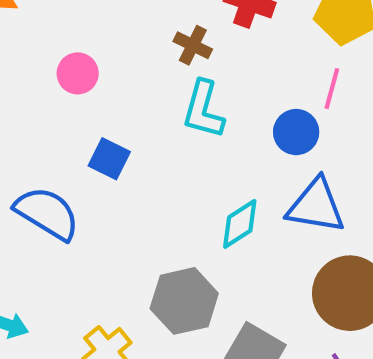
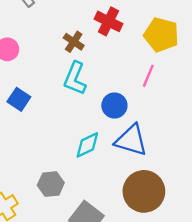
blue circle: (296, 132) -> (114, 105), moved
gray hexagon: (184, 301) -> (51, 184), size x0.7

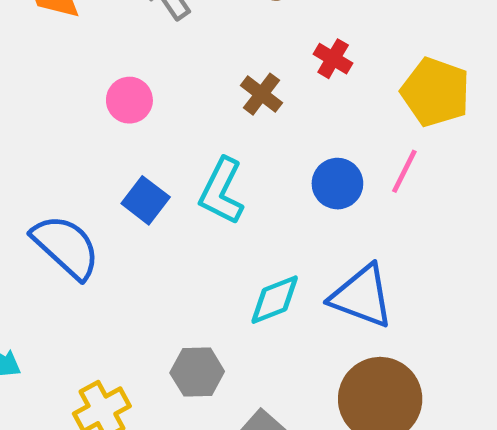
red cross: (109, 21) -> (333, 59), size x0.7
cyan L-shape: (75, 78) -> (222, 191), moved
blue circle: (114, 105) -> (337, 184), moved

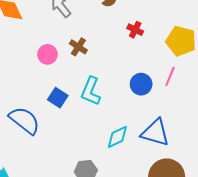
brown cross: (262, 94) -> (78, 47), moved

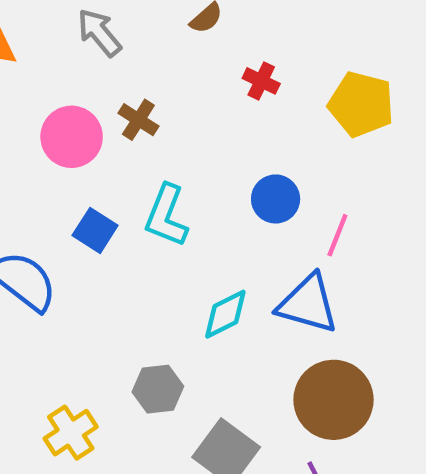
pink circle: (47, 54) -> (72, 137), size x1.4
pink line: (170, 77) -> (337, 235), moved

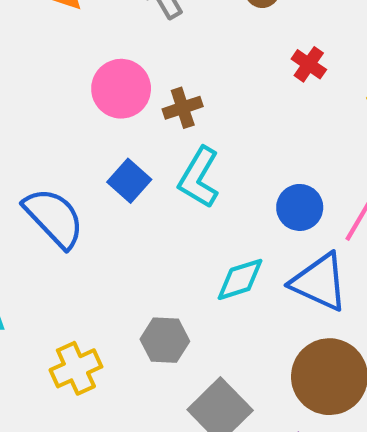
brown cross: (138, 120) -> (183, 108), moved, turned 30
blue circle: (276, 199) -> (300, 207), moved

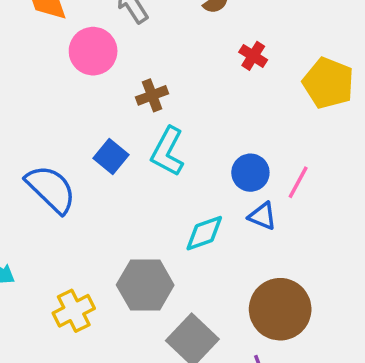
pink circle: (121, 89) -> (93, 51), moved
blue triangle: (319, 282) -> (262, 216), moved, size x0.6
gray hexagon: (165, 340) -> (145, 285), size x1.4

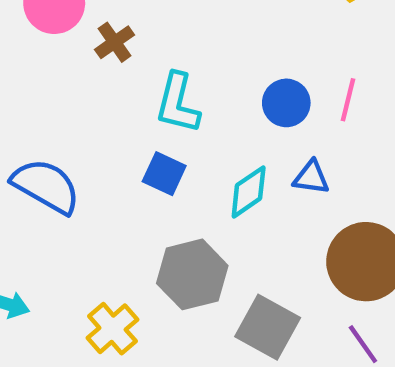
brown cross: (152, 95) -> (115, 42), moved
blue square: (111, 157) -> (164, 174), moved
blue triangle: (262, 216) -> (311, 177), moved

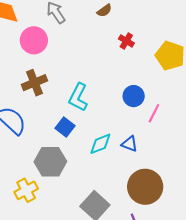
brown cross: (115, 42) -> (34, 83), moved, size x1.4
blue circle: (286, 103) -> (134, 96), moved
gray hexagon: (192, 274) -> (50, 162), moved

